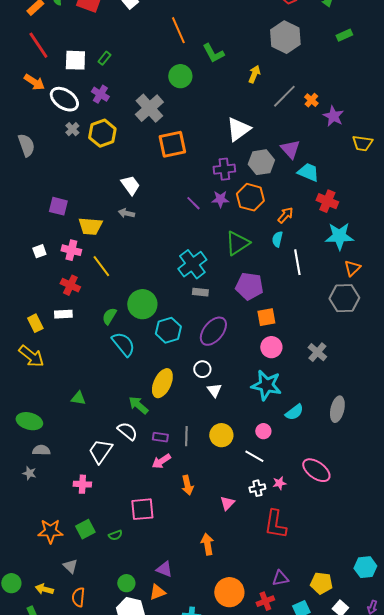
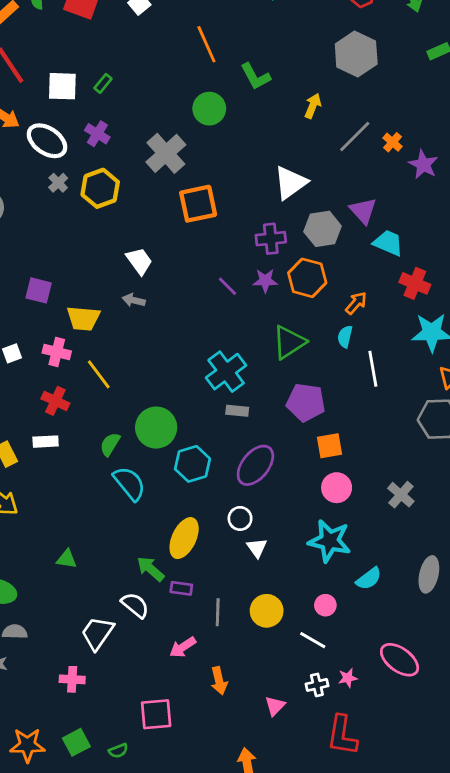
purple rectangle: (160, 437) -> (181, 588), moved

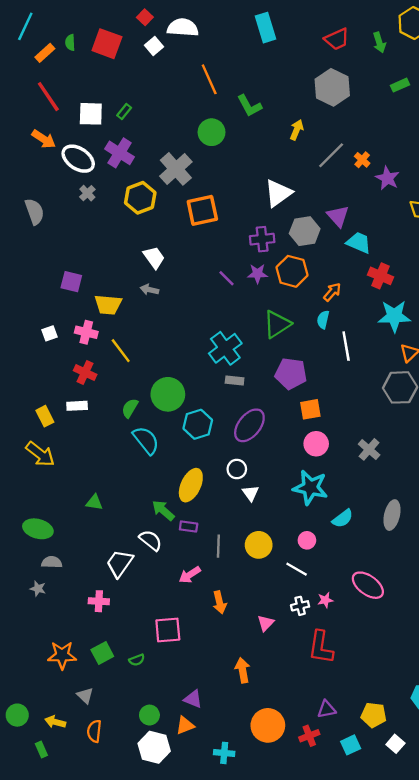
purple cross: (97, 134) -> (120, 153), size x1.4
yellow hexagon: (100, 188) -> (140, 198), moved

